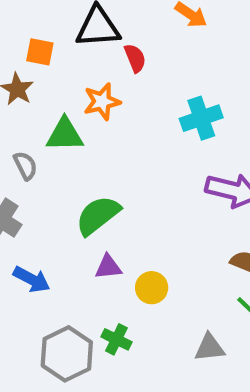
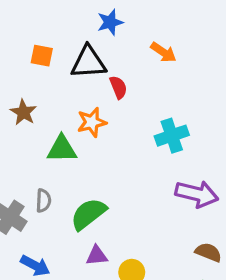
orange square: (40, 52) -> (42, 56), moved
gray semicircle: (25, 166) -> (43, 201), moved, turned 30

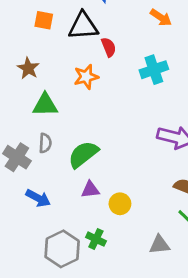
orange arrow: (163, 52) -> (161, 17), moved
cyan cross: (172, 136) -> (154, 70), moved
green triangle: (62, 149) -> (45, 105), moved

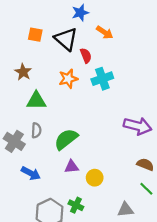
orange arrow: (161, 17) -> (105, 32), moved
black triangle: (83, 26) -> (66, 39), turned 45
cyan cross: (154, 70) -> (102, 79), moved

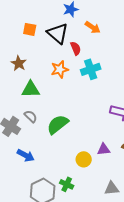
gray semicircle: (36, 130) -> (31, 116), turned -48
purple triangle: (72, 167) -> (104, 149), moved

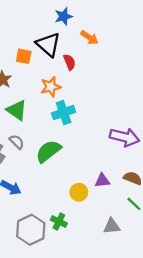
orange square: (30, 29) -> (24, 56), moved
cyan cross: (91, 69) -> (64, 113), moved
green triangle: (31, 89) -> (17, 110), turned 36

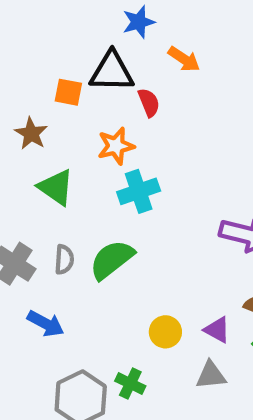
black triangle: (48, 45) -> (112, 72), turned -40
gray semicircle: (17, 142) -> (64, 260), moved, turned 49
purple triangle: (102, 181) -> (217, 330), moved, turned 35
gray triangle: (112, 226) -> (211, 375), moved

